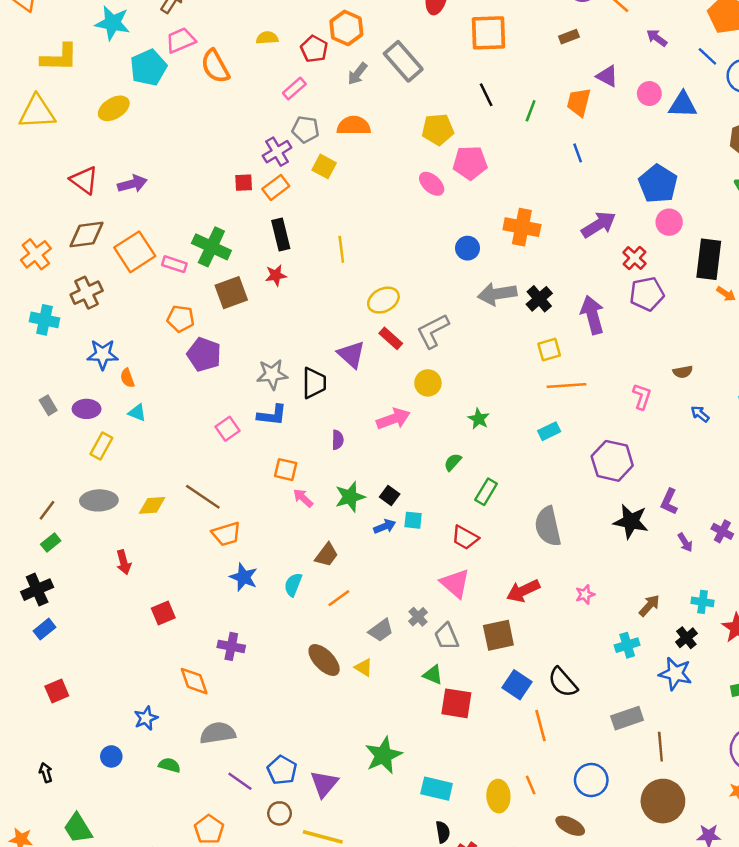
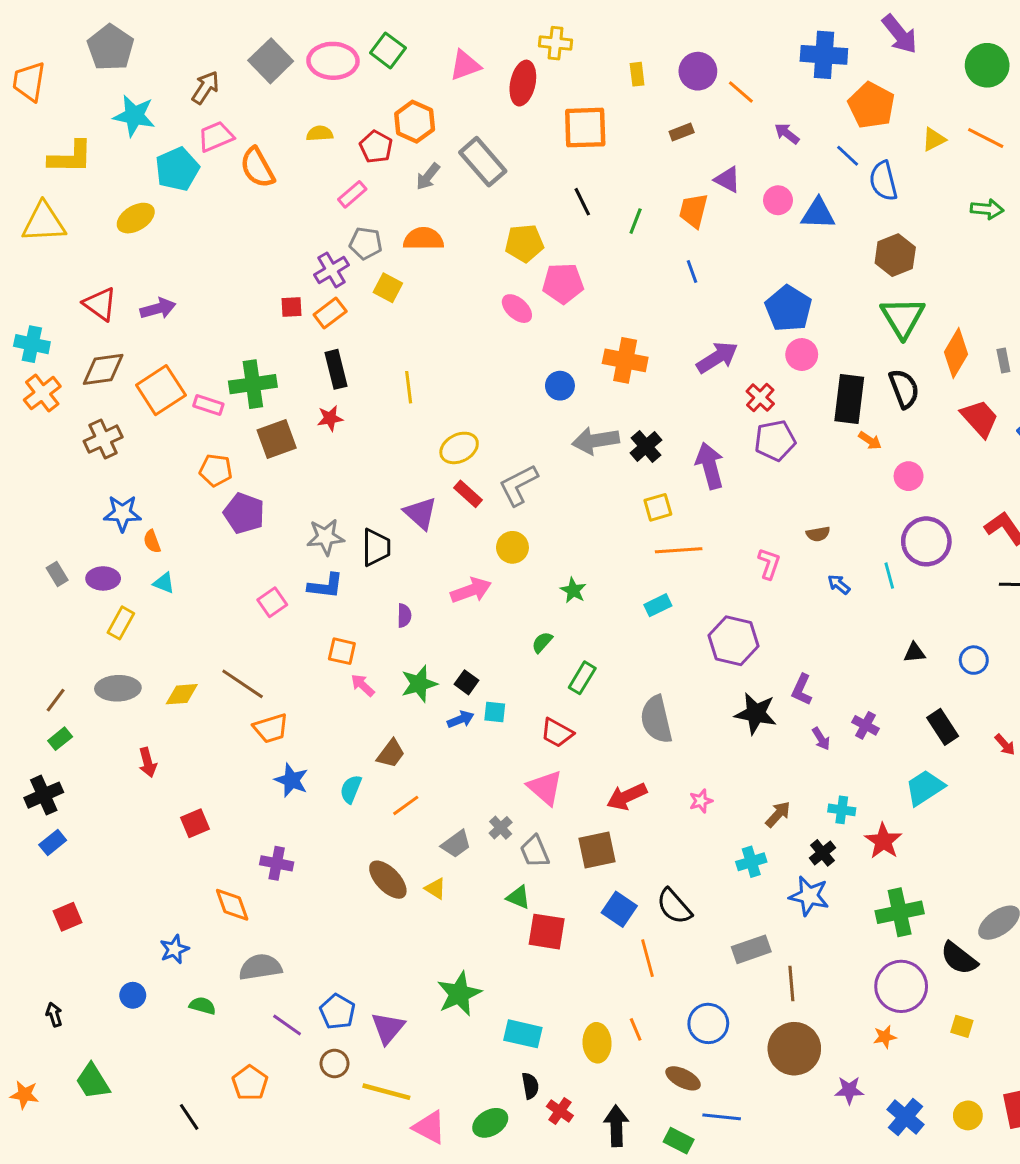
green cross: (211, 247) -> (253, 384), turned -33
cyan cross: (44, 320) -> (32, 344), moved

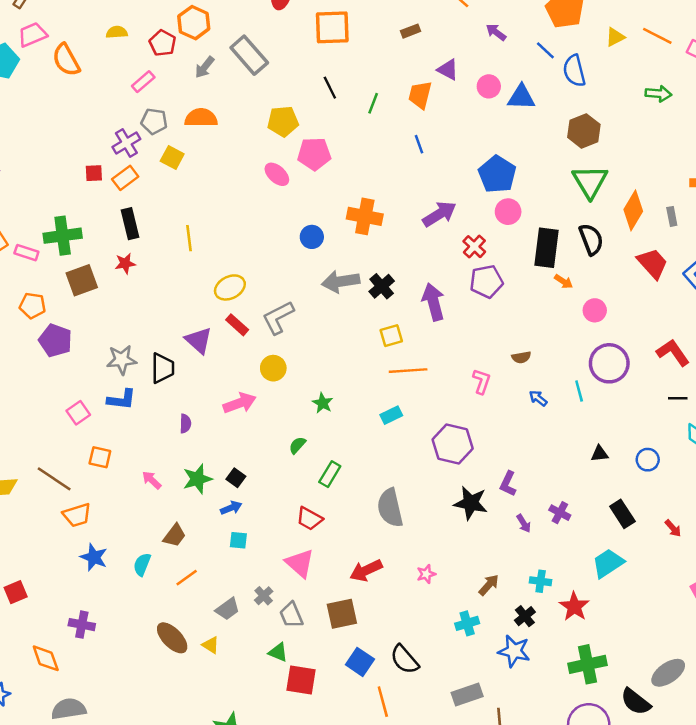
orange square: (342, 651) -> (100, 457), moved
cyan square: (495, 712) -> (238, 540), moved

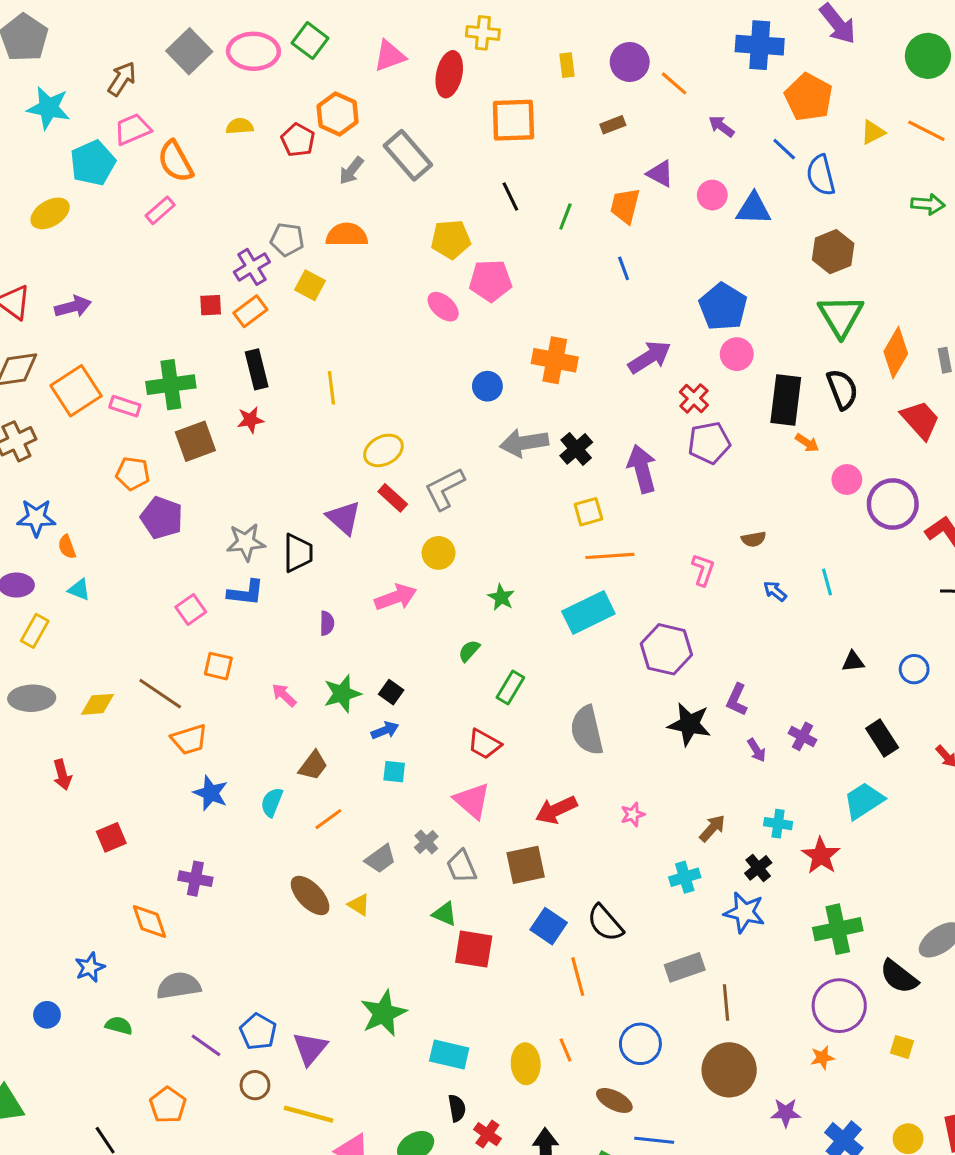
pink rectangle: (143, 82) -> (160, 210), moved
purple circle: (609, 363) -> (893, 504), moved
cyan rectangle: (391, 415) -> (588, 613), size x1.8

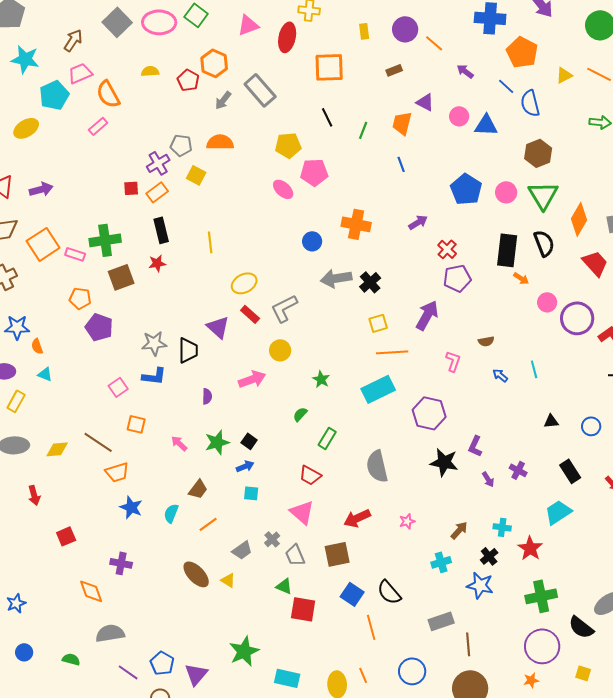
pink circle: (737, 354) -> (506, 192), moved
purple arrow: (650, 357) -> (418, 222), size x0.7
purple arrow: (642, 469) -> (427, 315), moved, turned 44
blue star: (90, 967) -> (16, 603), moved

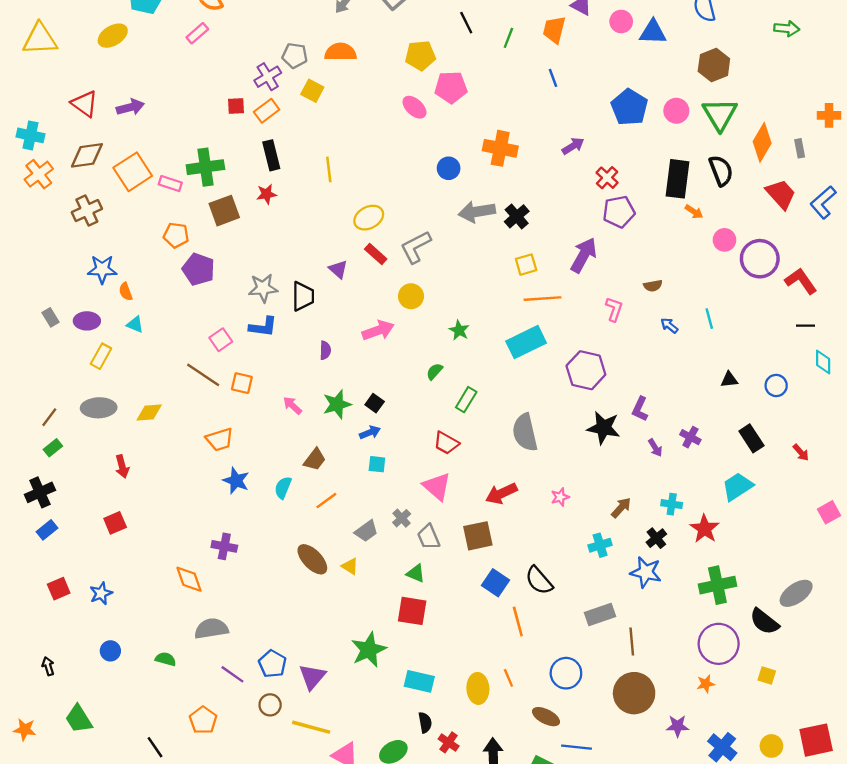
purple triangle: (218, 327) -> (338, 269), size x0.7
brown line: (98, 442) -> (203, 375), moved
red square: (66, 536) -> (115, 523), moved
red square: (303, 609) -> (412, 611), moved

